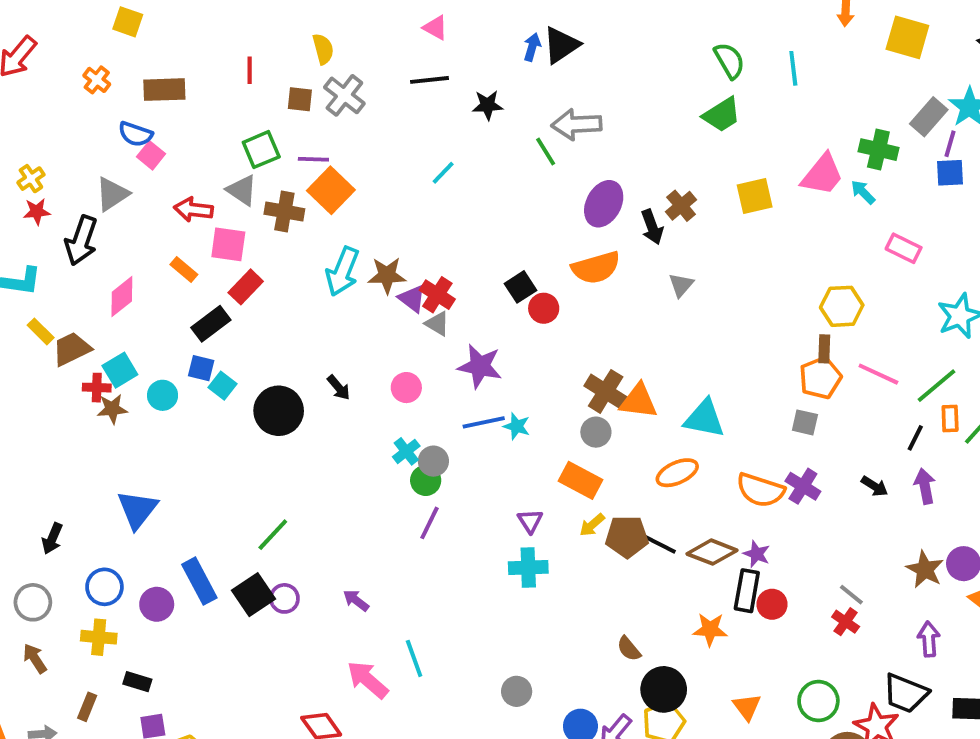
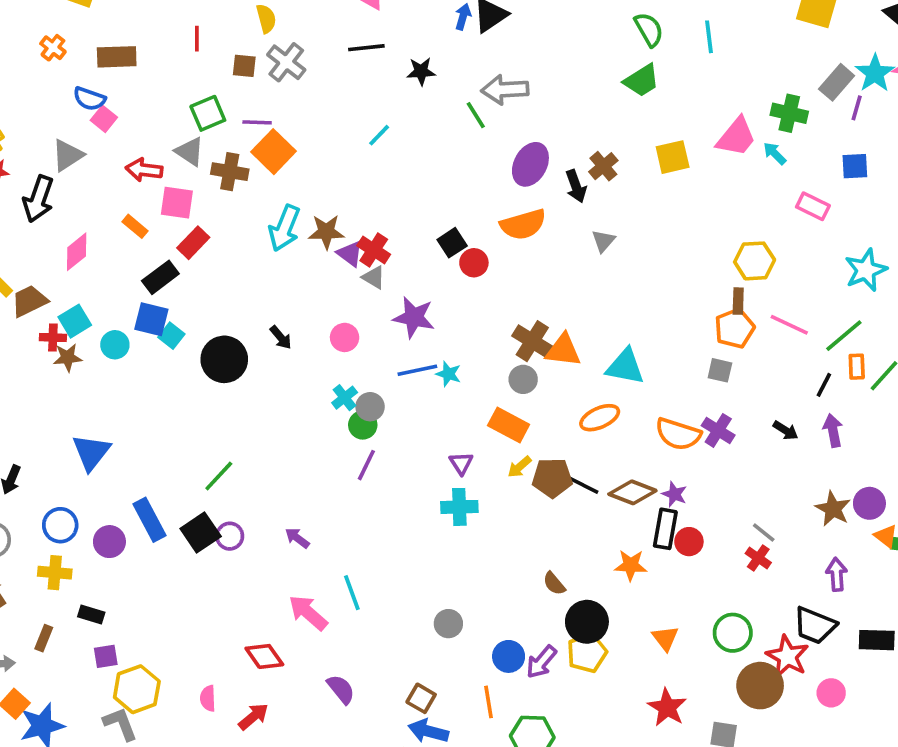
blue square: (950, 173) -> (855, 166), moved
blue square: (201, 368) -> (151, 319), size x1.4

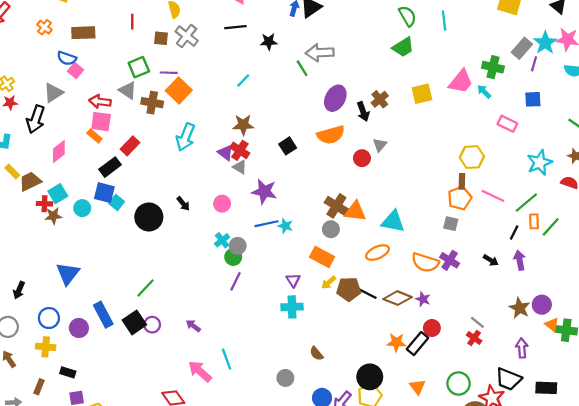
pink square: (177, 203) -> (101, 122), moved
brown star: (326, 232) -> (243, 125), moved
red circle: (474, 263) -> (362, 158), moved
black rectangle: (665, 529) -> (417, 344), moved, turned 30
brown semicircle: (554, 584) -> (316, 354), moved

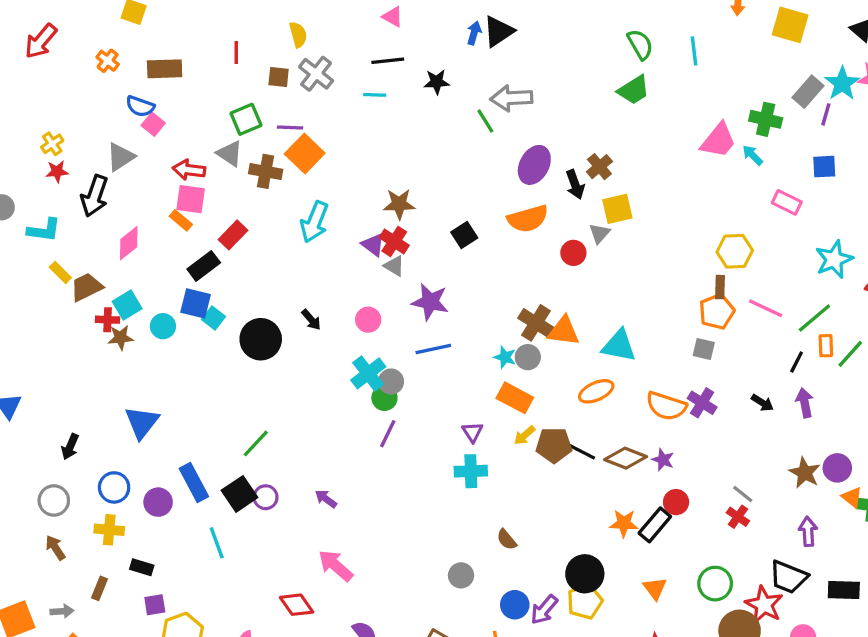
cyan line: (243, 80) -> (375, 95), moved, turned 48
yellow square: (422, 94) -> (617, 209), moved
cyan star: (285, 226) -> (505, 357), moved
cyan cross: (222, 240) -> (368, 373), size x1.5
cyan line: (227, 359) -> (217, 543), moved

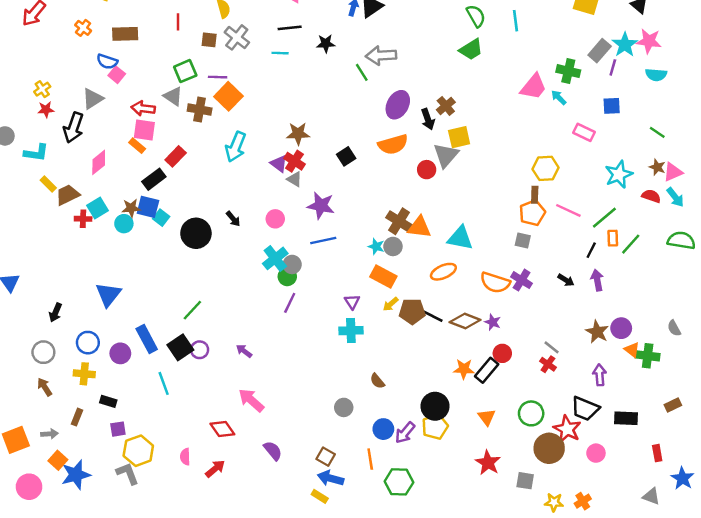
gray triangle: (599, 233) -> (446, 155), size x1.6
brown star: (121, 338) -> (131, 208), moved

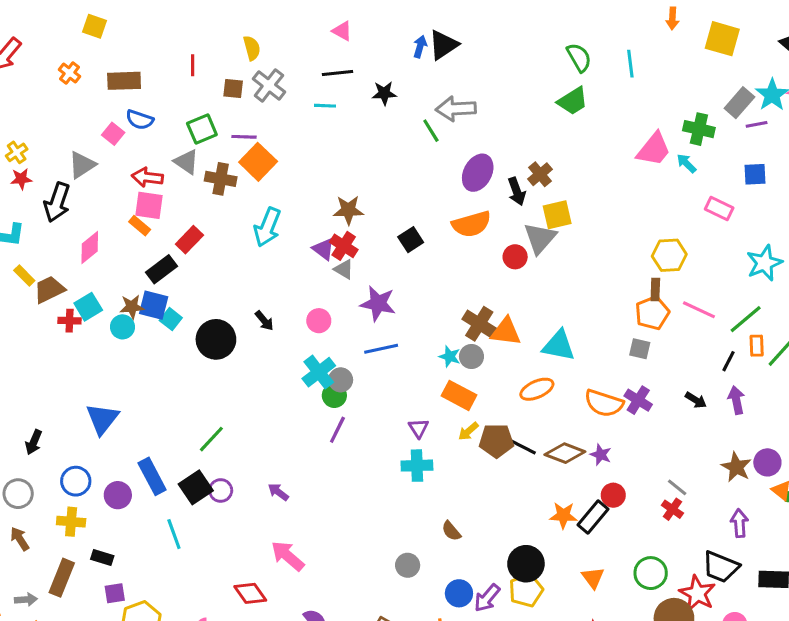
blue semicircle: (107, 61) -> (140, 120), moved
purple line: (613, 67) -> (757, 124), turned 63
brown rectangle: (77, 417) -> (62, 578), size x1.6

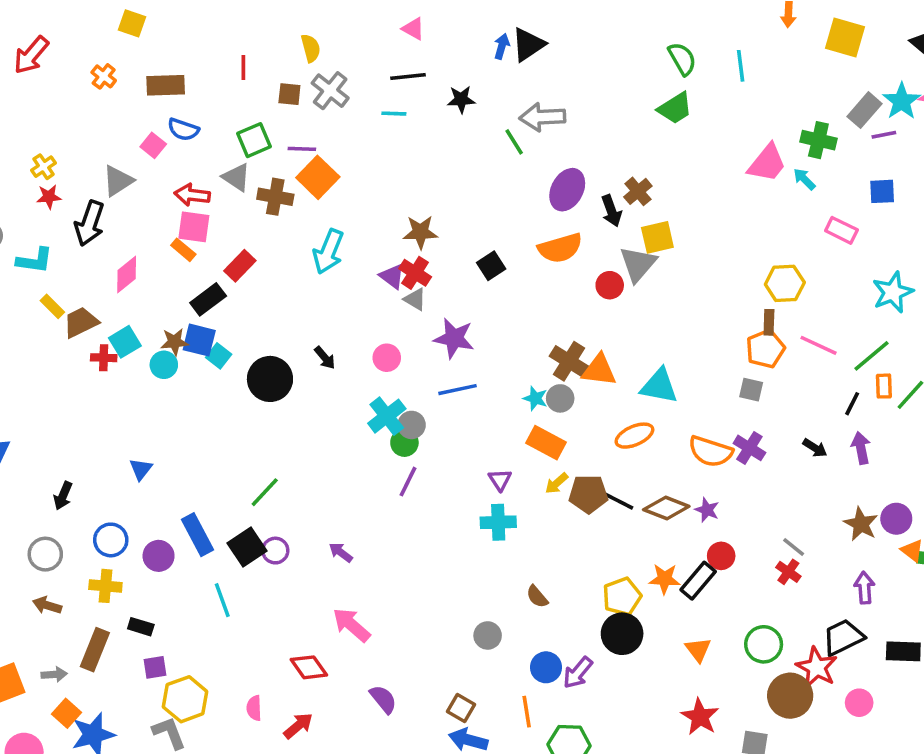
blue triangle: (102, 419) -> (141, 469), size x0.6
brown arrow: (20, 539) -> (47, 605), turned -40
black trapezoid: (721, 567) -> (843, 637), turned 132
yellow pentagon: (526, 590) -> (622, 597), moved

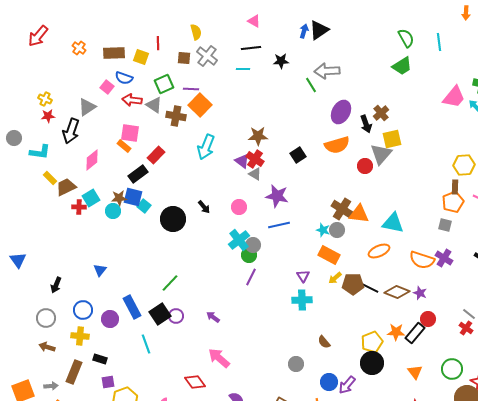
yellow square: (132, 23) -> (141, 57), moved
yellow cross: (44, 167) -> (45, 99), turned -32
red arrow: (192, 195) -> (132, 100), moved

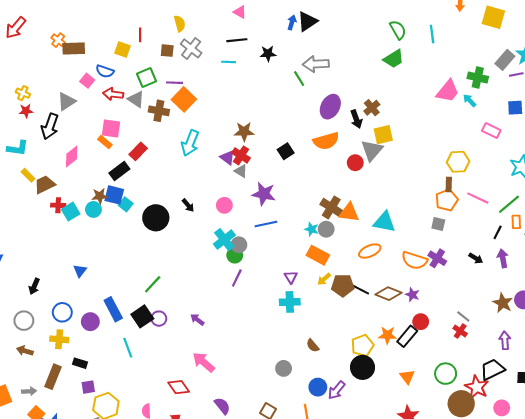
brown rectangle: (114, 53) -> (74, 48), moved
cyan square: (91, 198) -> (71, 212), moved

